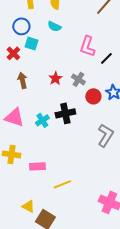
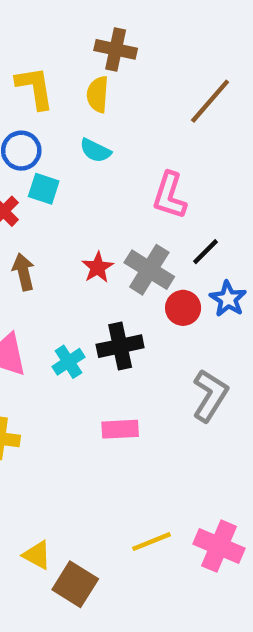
black line: (106, 58) -> (206, 252), moved
gray cross: (78, 79) -> (149, 270), size x1.5
pink rectangle: (37, 166) -> (120, 429), moved
yellow line: (62, 184) -> (152, 542), moved

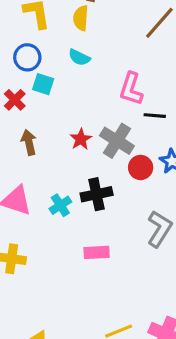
black line: (206, 252) -> (155, 116), moved, turned 50

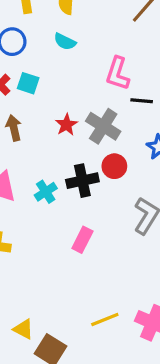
cyan square: (43, 84) -> (28, 83), moved
red circle: (141, 167) -> (114, 166), moved
pink rectangle: (97, 252) -> (82, 240), turned -60

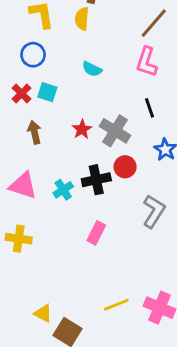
cyan semicircle: (65, 42) -> (92, 69), moved
pink L-shape: (118, 74) -> (147, 62), moved
black line: (142, 101) -> (149, 108), turned 66

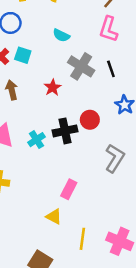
gray cross: (115, 131) -> (81, 66), moved
pink rectangle: (96, 233) -> (69, 189), moved
yellow line: (116, 305) -> (82, 239), turned -60
yellow triangle: (43, 313) -> (54, 217), moved

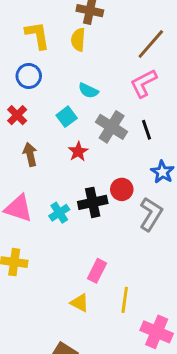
pink L-shape: (108, 29) -> (144, 83), turned 45
cyan square: (23, 55) -> (67, 117), moved, turned 35
gray L-shape: (115, 158) -> (151, 214), moved
yellow line: (82, 239) -> (125, 300), moved

